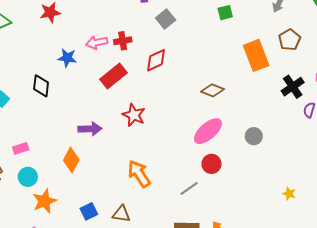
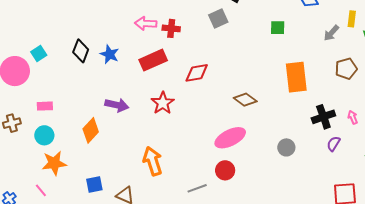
brown pentagon: (290, 40) -> (346, 69), moved
blue star: (67, 58) -> (110, 54), moved
red diamond: (156, 60) -> (197, 73), moved
gray circle: (254, 136) -> (286, 147), moved

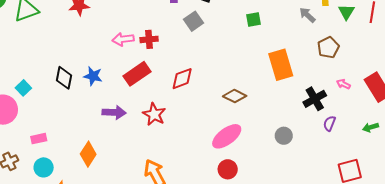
gray arrow: (331, 33) -> (307, 15), turned 102
purple arrow: (117, 105) -> (114, 112), moved
pink arrow: (353, 117) -> (343, 84), moved, turned -32

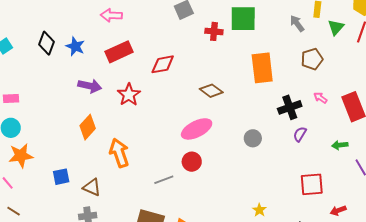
green square: (253, 20) -> (243, 19), size x1.8
red cross: (149, 39) -> (214, 31), moved
orange diamond: (88, 154) -> (88, 127), moved

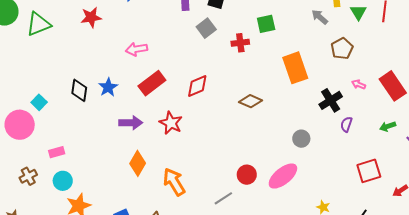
green square: (243, 19) -> (266, 24), size x0.7
blue star: (75, 46) -> (108, 87), turned 30
pink ellipse: (197, 129) -> (283, 176), moved

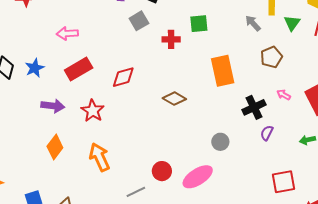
orange arrow: (174, 182) -> (99, 157), moved

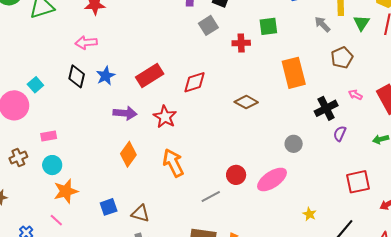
pink arrow: (67, 33) -> (86, 43), moved

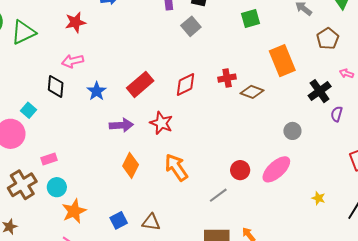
red cross: (241, 43) -> (227, 78), moved
black diamond: (77, 76) -> (56, 86), moved
brown diamond: (246, 102) -> (252, 92), moved
brown cross: (18, 157) -> (22, 185), size x1.6

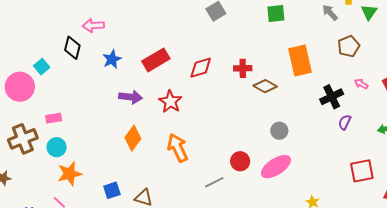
gray circle: (292, 131) -> (279, 131), moved

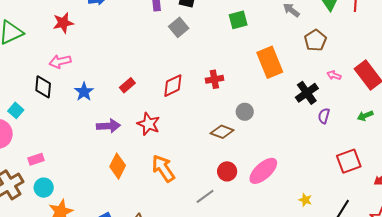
red rectangle: (156, 60) -> (127, 85), size x0.6
brown diamond: (265, 86) -> (222, 132), moved
gray circle: (279, 131) -> (245, 112), moved

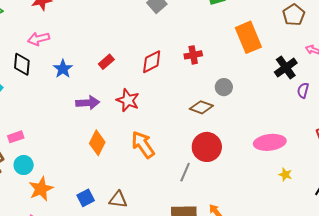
red circle: (227, 171) -> (207, 147), size x1.5
pink ellipse: (263, 171) -> (270, 142), moved, turned 36
gray line: (205, 196) -> (185, 172), turned -30

